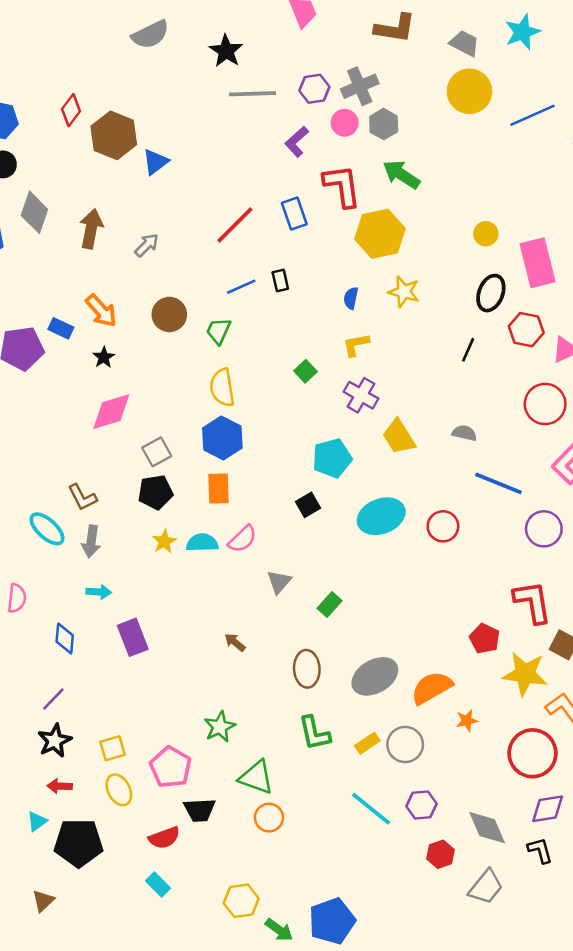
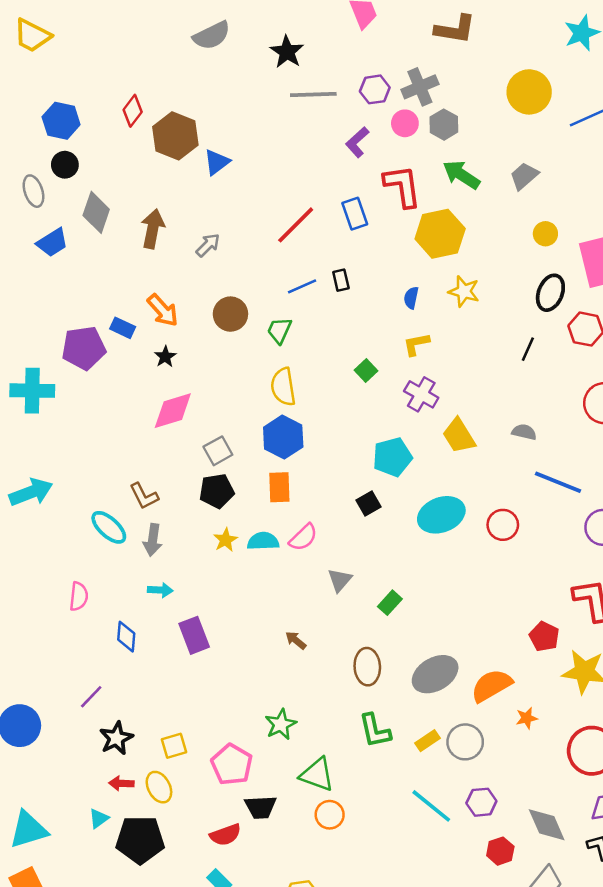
gray trapezoid: (464, 43) -> (524, 176), moved, turned -68
purple line: (53, 699) -> (91, 697), moved
yellow ellipse: (119, 790) -> (159, 787), moved

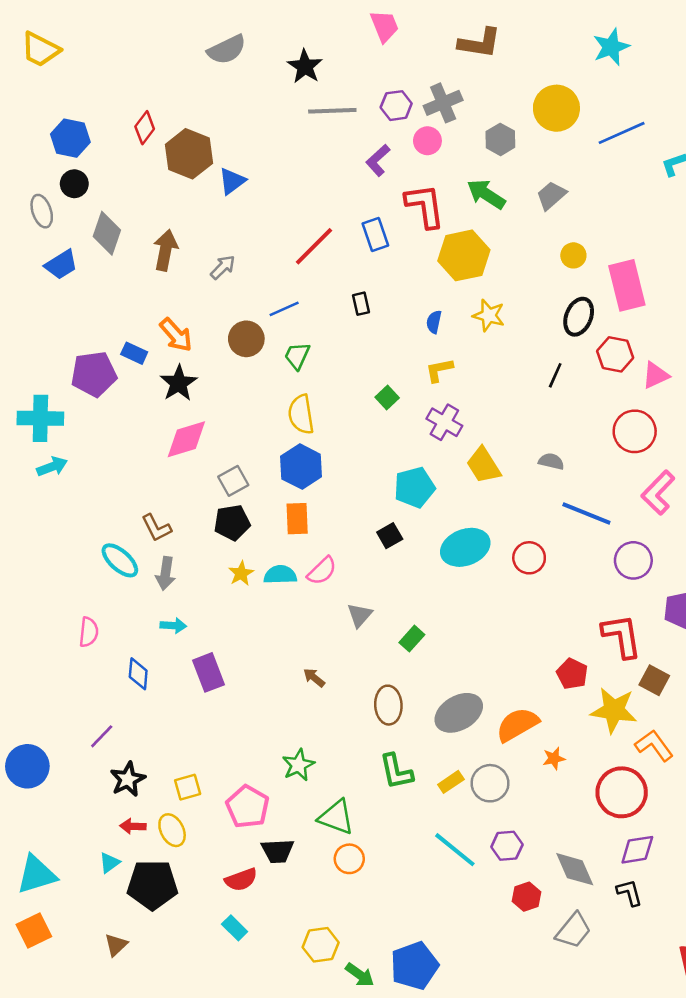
gray hexagon: (444, 125) -> (500, 139), moved
blue line: (302, 286) -> (284, 309), moved
black star: (165, 357) -> (179, 383), size x1.6
cyan arrow: (31, 492) -> (52, 467), moved, size x0.7

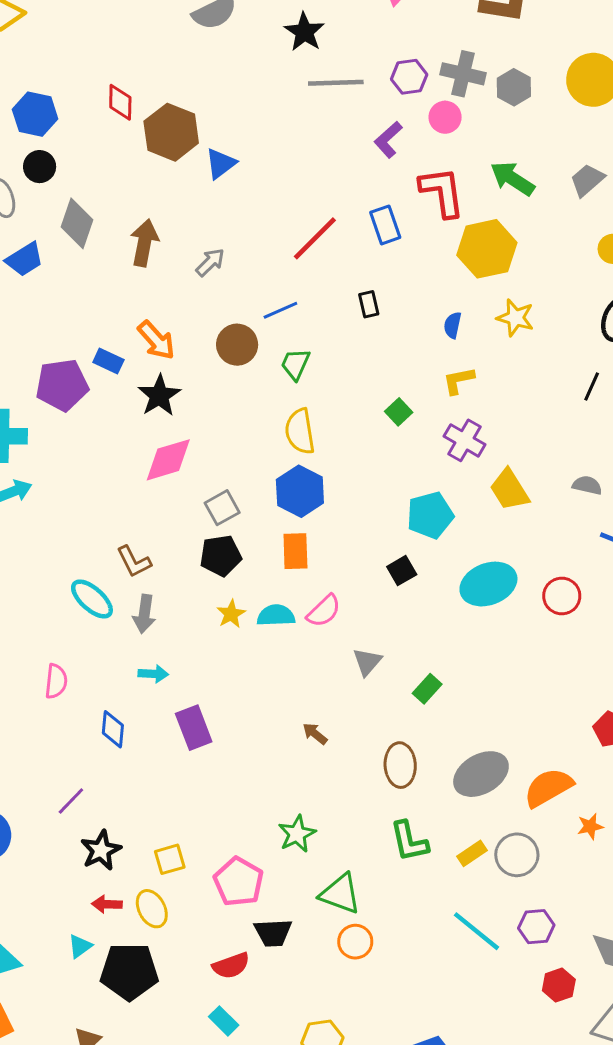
gray cross: (443, 103) -> (463, 74), turned 36
red diamond: (145, 128) -> (120, 102), turned -36
gray hexagon: (500, 139) -> (514, 87), moved

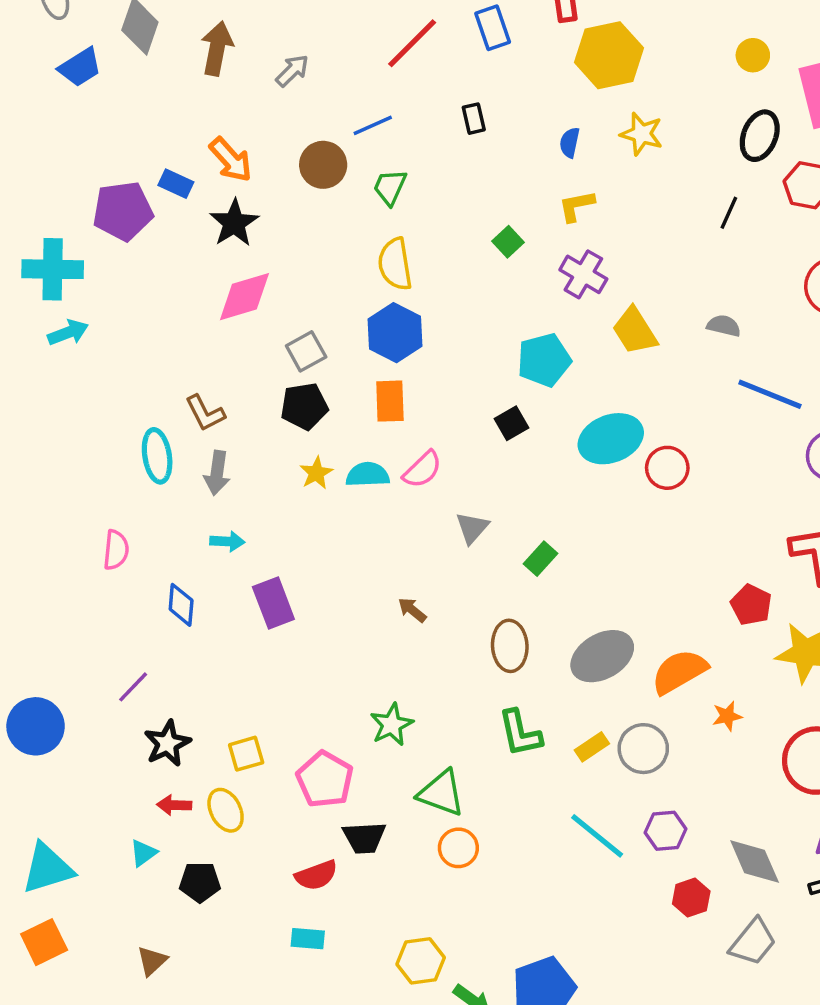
red circle: (562, 596) -> (667, 468), moved
cyan ellipse: (92, 599) -> (157, 456), turned 39
black pentagon: (129, 972) -> (200, 882), size x0.6
cyan rectangle: (224, 1021) -> (308, 939), turned -40

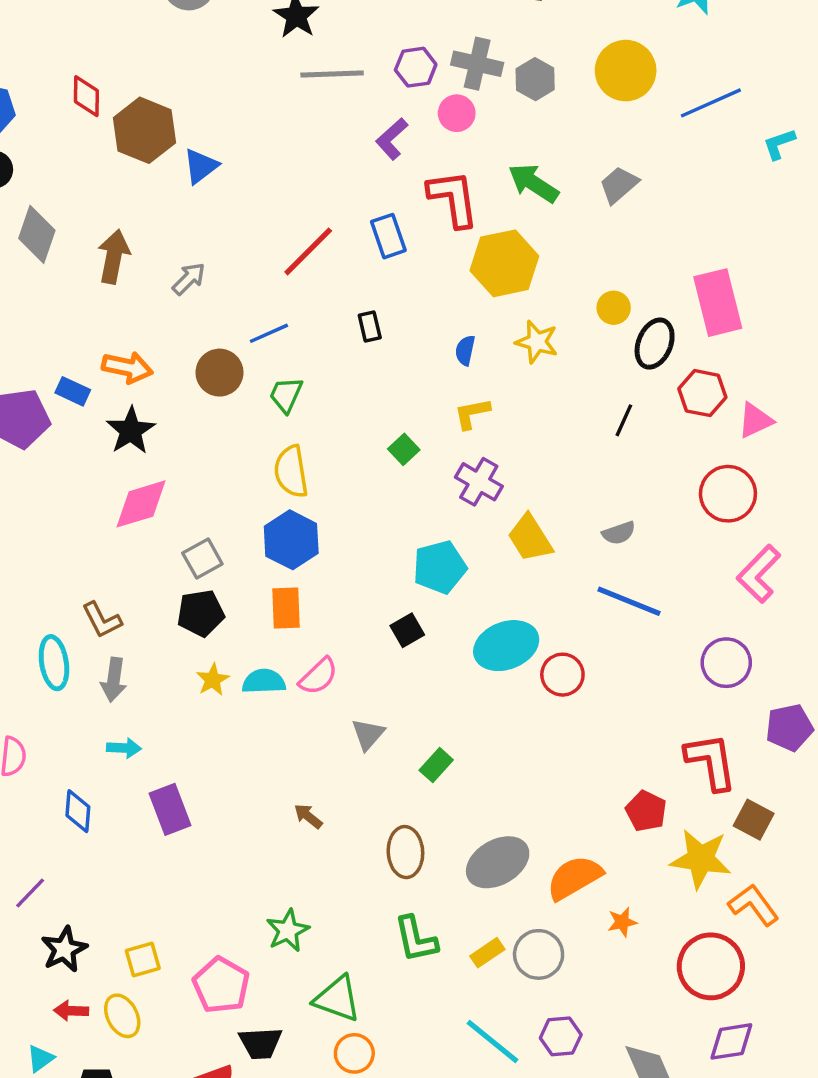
yellow circle: (753, 55) -> (614, 308), moved
orange arrow: (231, 160) -> (127, 367), turned -36
gray semicircle: (724, 326) -> (619, 533), turned 148
blue line: (770, 394) -> (629, 601), moved

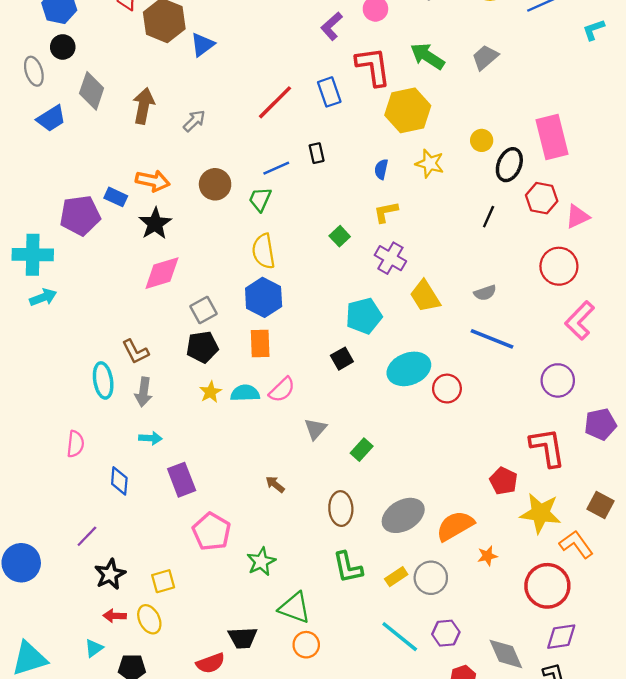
blue line: (269, 333) -> (276, 168), moved
brown square: (754, 820) -> (600, 505), moved
pink pentagon: (221, 985) -> (212, 532), moved

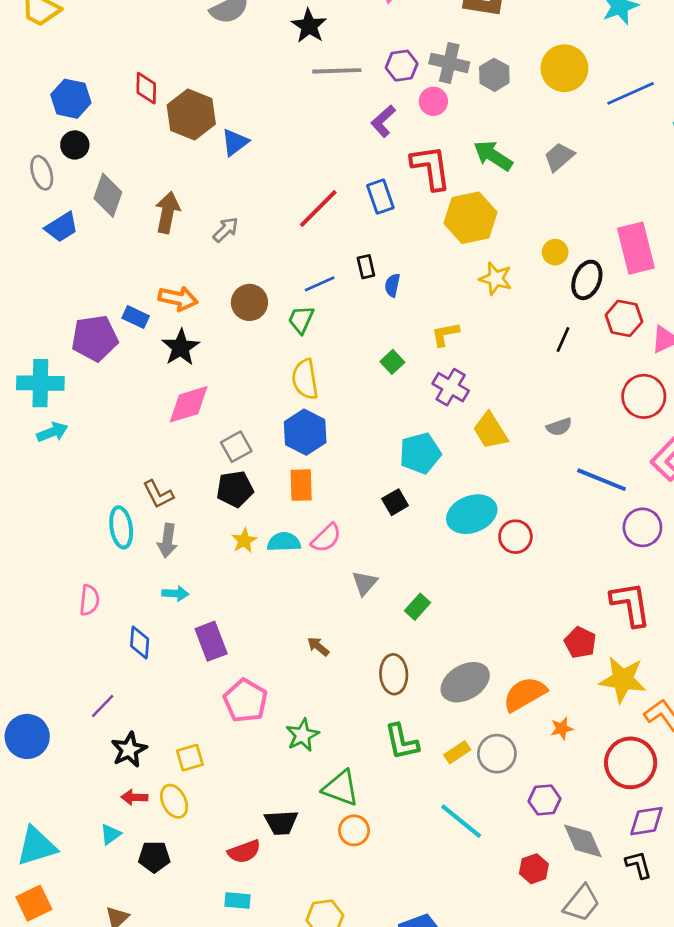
blue semicircle: (381, 169) -> (392, 285), moved
blue line: (492, 339) -> (601, 480), moved
purple hexagon: (446, 633) -> (545, 800), moved

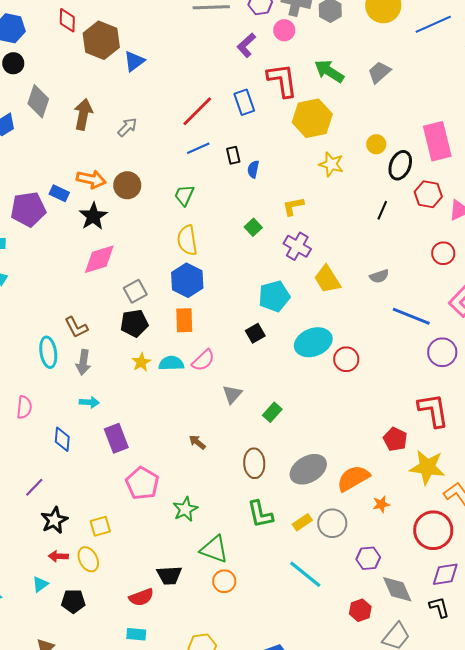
blue line: (320, 284) -> (198, 148), moved
brown circle: (249, 302) -> (127, 185), moved
red circle: (644, 396) -> (443, 253), size x0.7

